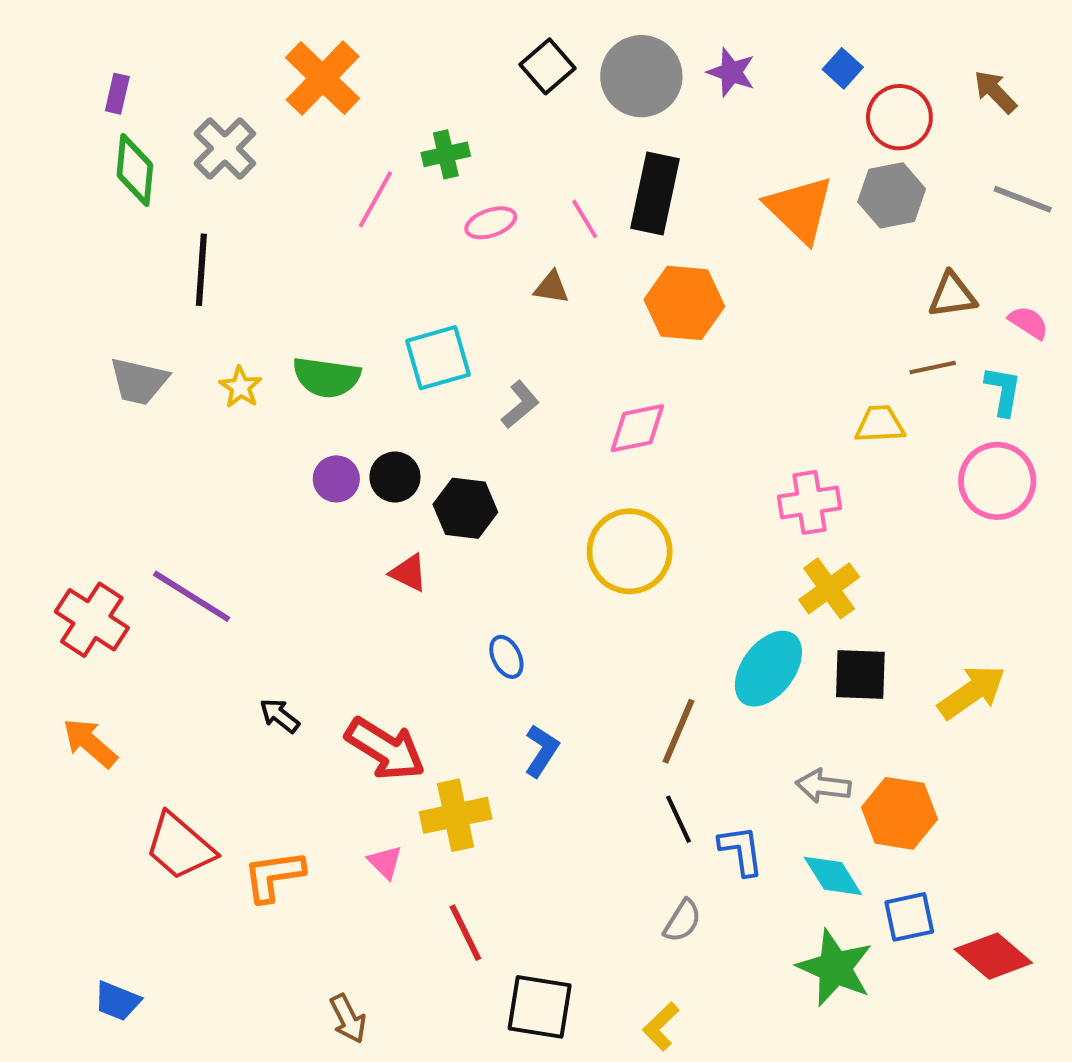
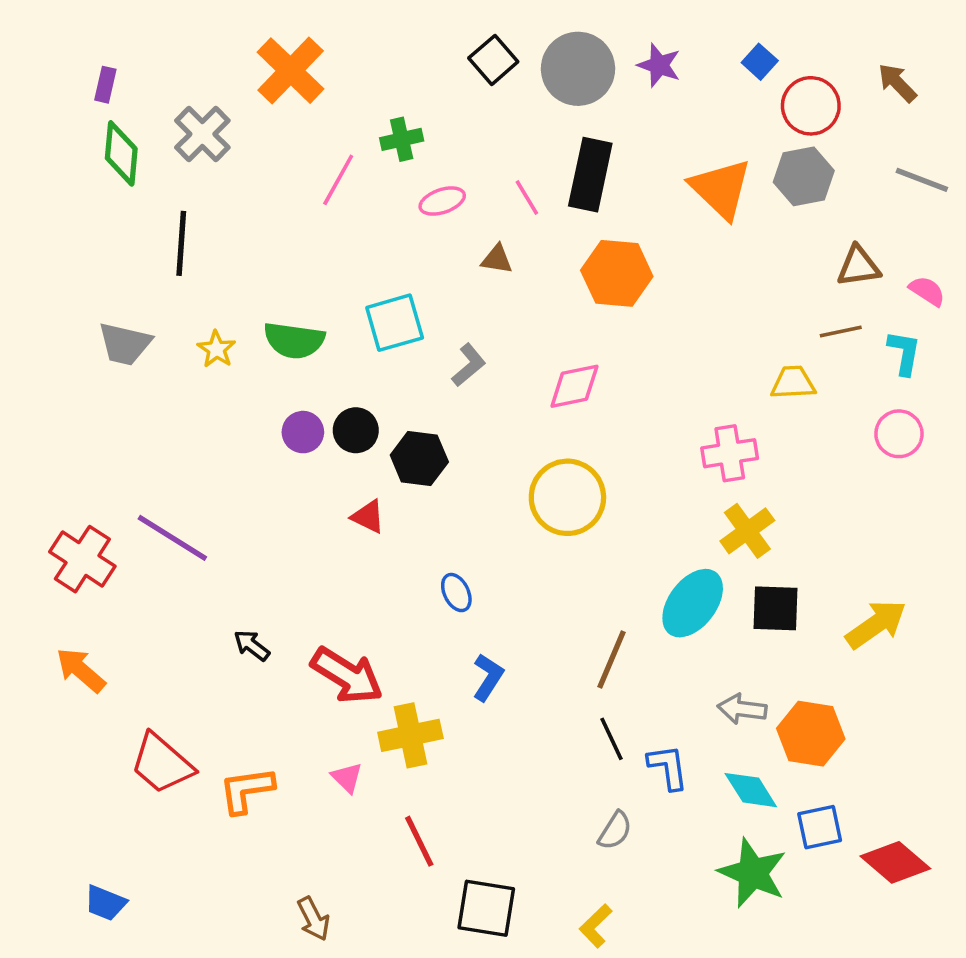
pink circle: (997, 481) -> (899, 434), size x0.7

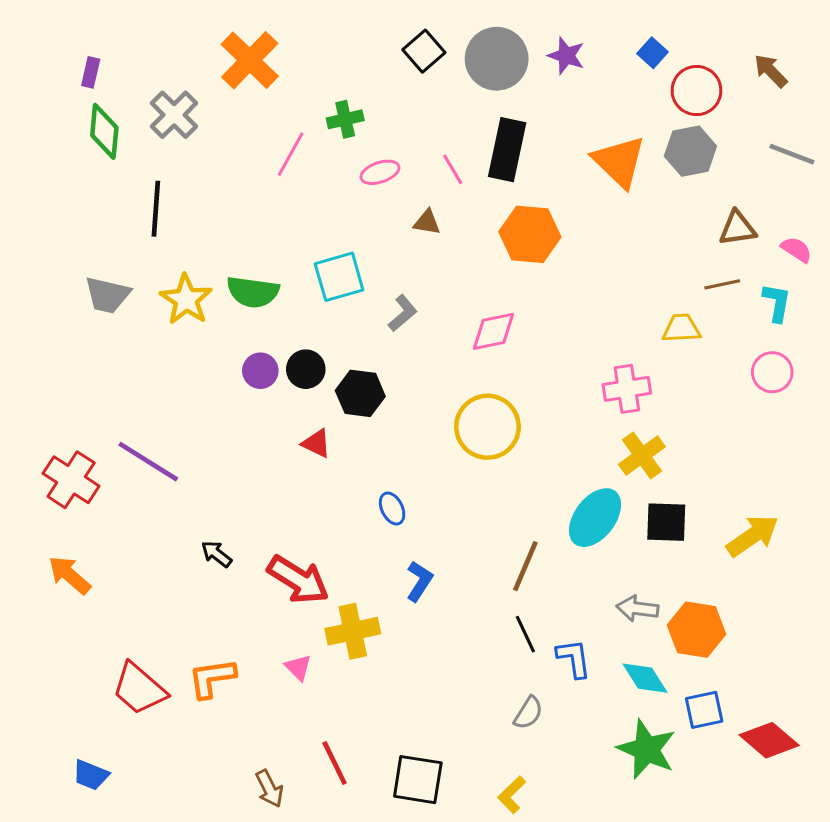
yellow star: (216, 349) -> (186, 300), size x1.6
red trapezoid: (162, 764) -> (139, 689), moved
red line: (419, 841) -> (335, 763), moved

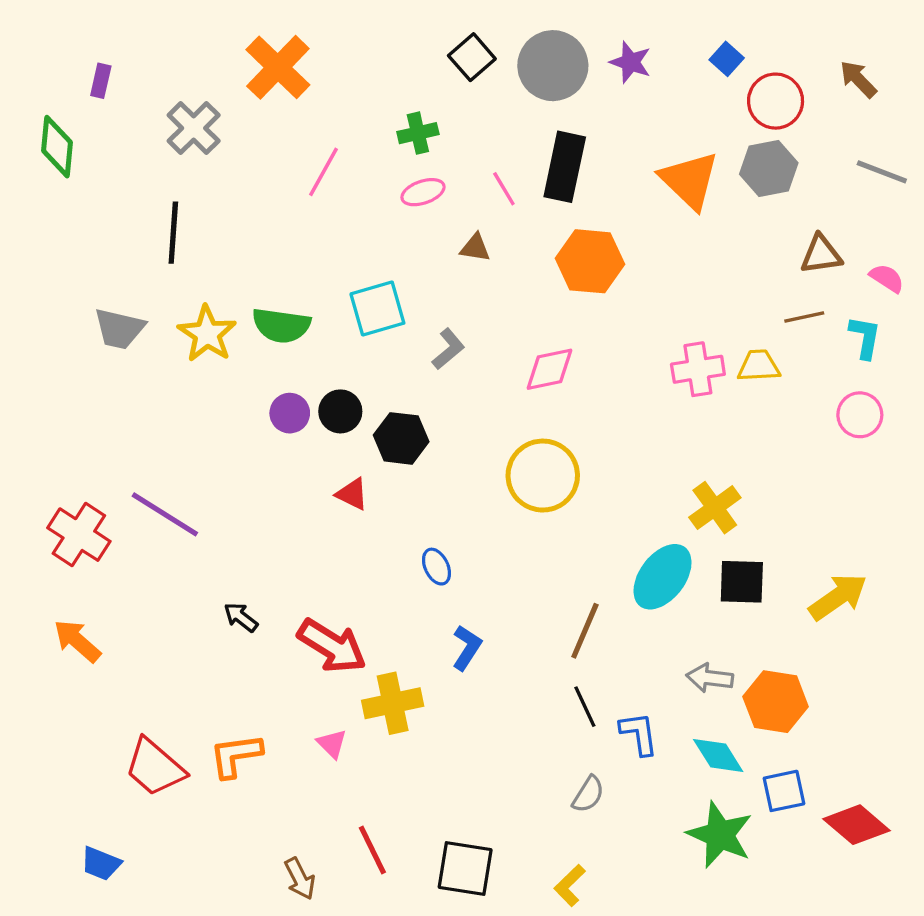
green cross: (345, 119) -> (418, 133), moved
green diamond: (104, 131) -> (57, 147), moved
pink cross: (627, 389) -> (698, 369), moved

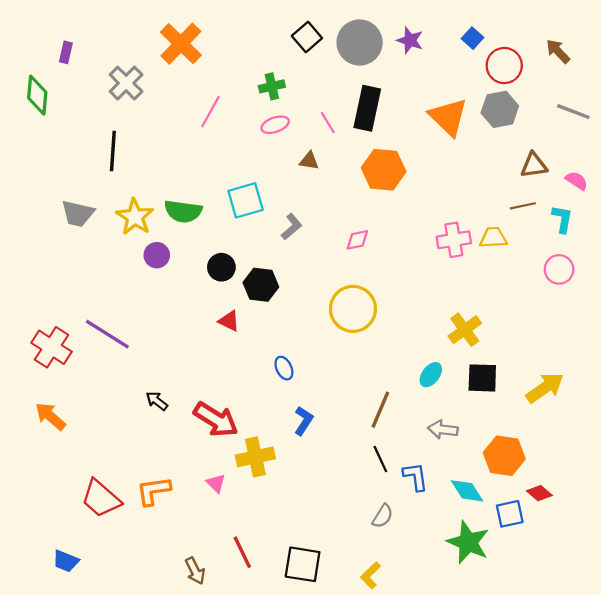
pink diamond: (549, 369) -> (357, 240), size x0.7
purple circle: (290, 413) -> (157, 255), moved
cyan ellipse: (663, 577) -> (431, 375), size x0.6
gray arrow: (710, 678) -> (443, 429), moved
red diamond: (856, 825) -> (539, 493), moved, size x0.6

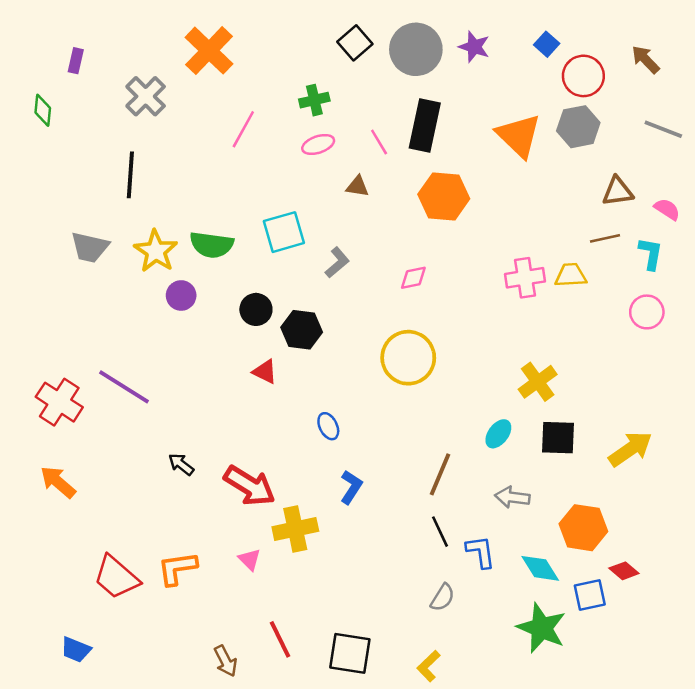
green diamond: (37, 95) -> (43, 110), size x0.7

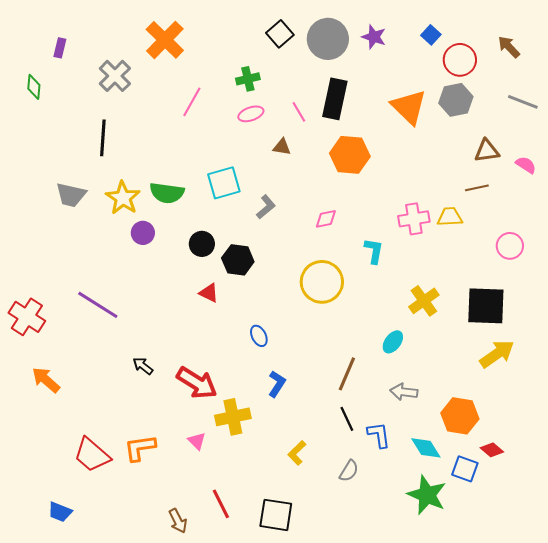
cyan L-shape: (651, 254) -> (374, 251), moved
red cross: (59, 402) -> (27, 317), moved
black square: (558, 438) -> (486, 306), moved, size x1.4
blue square: (590, 595) -> (465, 469), turned 32
yellow L-shape: (429, 666) -> (297, 453), moved

